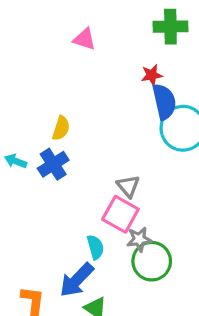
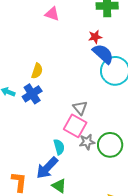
blue semicircle: (164, 102) -> (103, 54), turned -35
green circle: (152, 261) -> (110, 145), moved

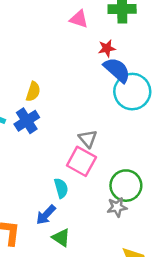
pink triangle: (52, 14) -> (79, 19), moved
gray star: (87, 142) -> (117, 207), moved
blue arrow: (47, 168) -> (46, 215), size x0.7

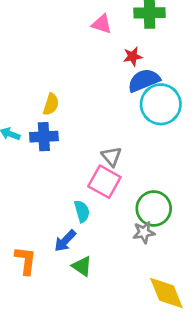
blue semicircle: (117, 70) -> (144, 80), turned -64
blue cross: (27, 121) -> (44, 137), turned 30

